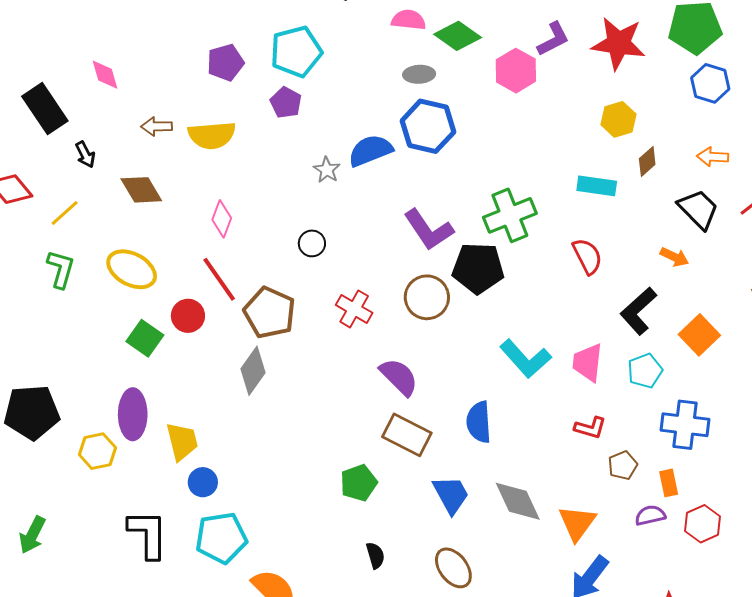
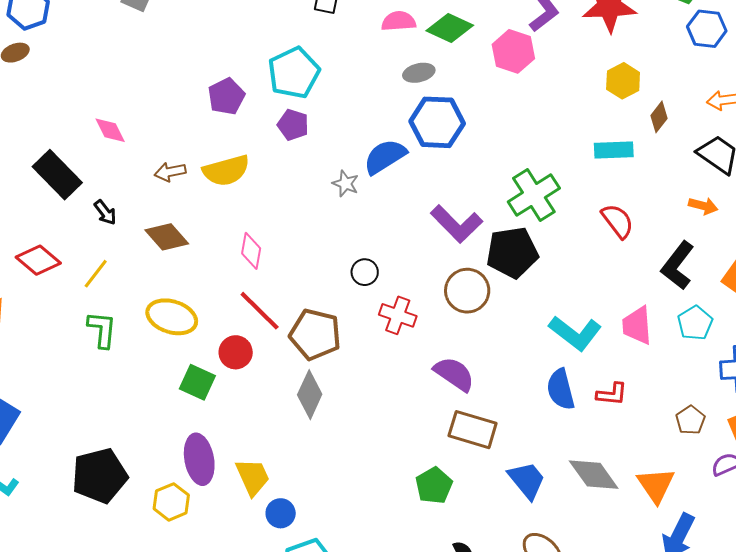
black circle: (312, 243) -> (365, 272), moved
blue semicircle: (479, 422) -> (561, 389), moved
red L-shape: (590, 428) -> (612, 394), moved

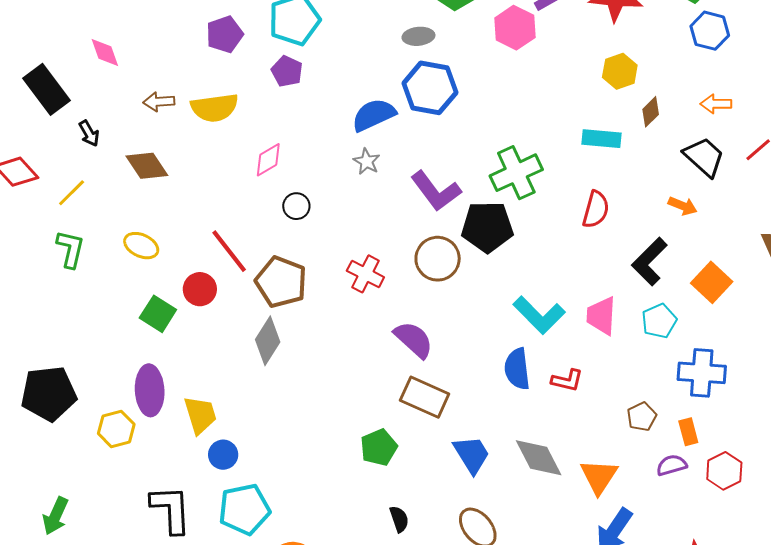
gray star: (346, 184) -> (367, 161), moved
red semicircle: (618, 221) -> (596, 209), turned 45
pink diamond: (251, 251) -> (268, 160), moved, turned 42
black circle: (365, 272) -> (296, 206), moved
yellow ellipse: (172, 317) -> (141, 246), size x0.7

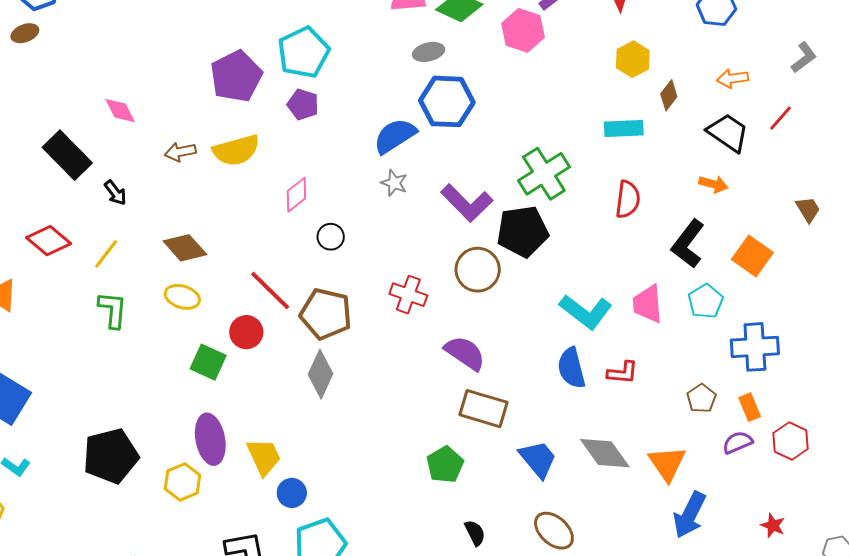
purple pentagon: (225, 34) -> (236, 76), size x1.4
brown diamond: (147, 166) -> (185, 248), moved

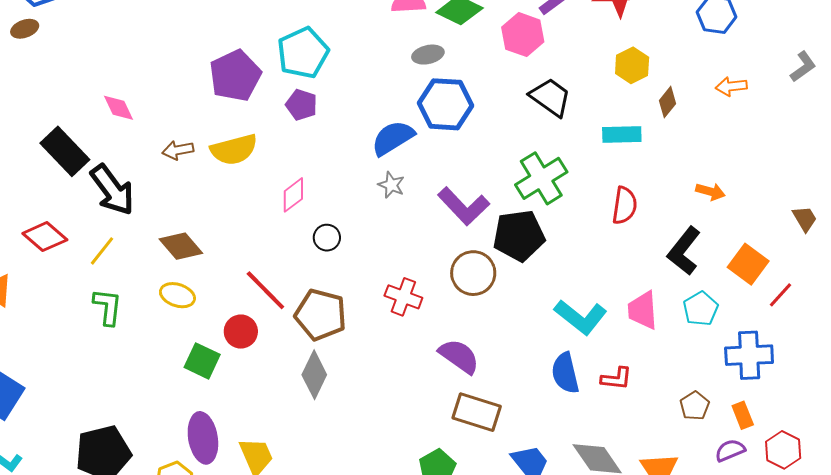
red line: (781, 118) -> (780, 295), moved
black trapezoid: (728, 133) -> (550, 97), moved
black arrow: (115, 193) -> (112, 190), size x2.0

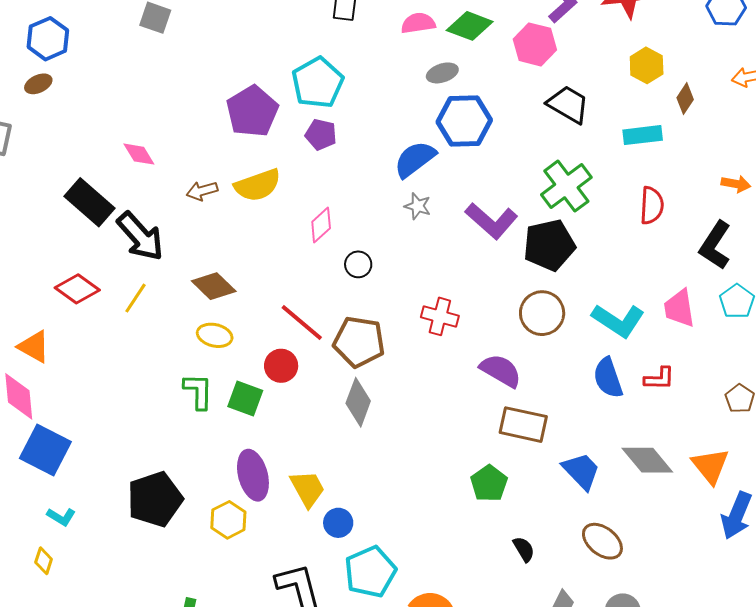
brown circle: (473, 273) -> (542, 313), moved
green L-shape: (108, 307) -> (198, 391), moved

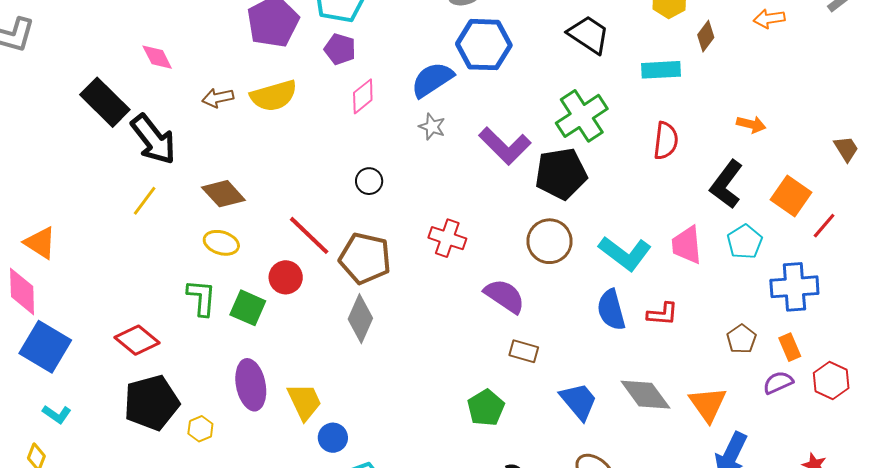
pink diamond: (321, 225) -> (363, 96), moved
red diamond: (77, 289) -> (137, 340), moved
brown rectangle: (523, 425) -> (524, 351), size x0.6
yellow hexagon: (228, 520) -> (200, 429), moved, size x0.7

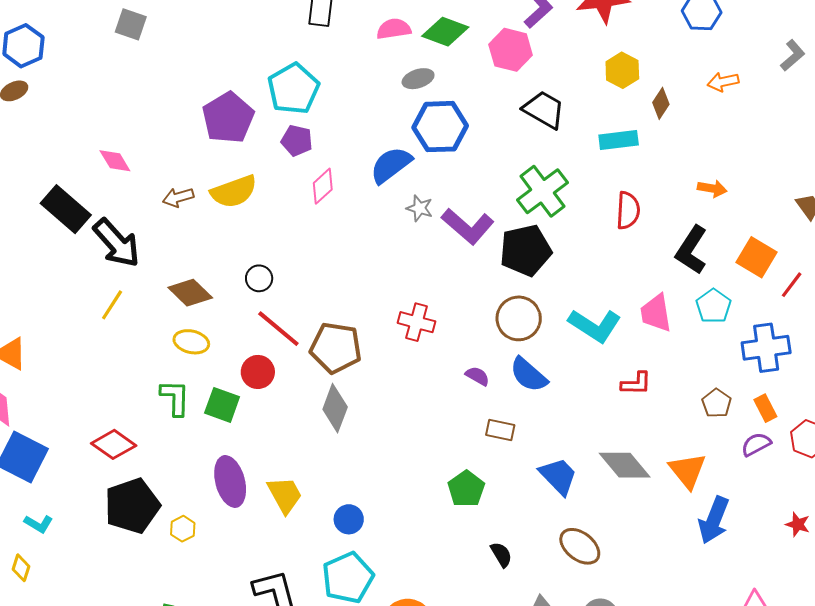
gray star: (432, 127) -> (420, 208), moved
black circle: (369, 181) -> (259, 278), moved
purple semicircle: (505, 296) -> (477, 376), size x0.6
blue semicircle: (611, 310) -> (529, 375), moved, turned -30
blue circle: (333, 438) -> (349, 519), moved

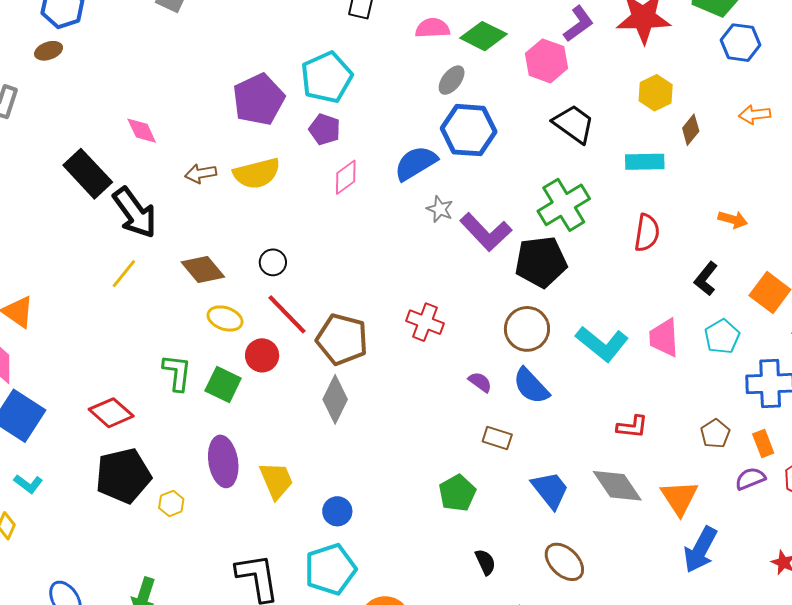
gray ellipse: (418, 79) -> (452, 80), turned -40
black L-shape: (691, 250) -> (706, 279), size x0.7
yellow ellipse: (191, 342) -> (225, 318), moved
red L-shape: (636, 384) -> (632, 427), moved

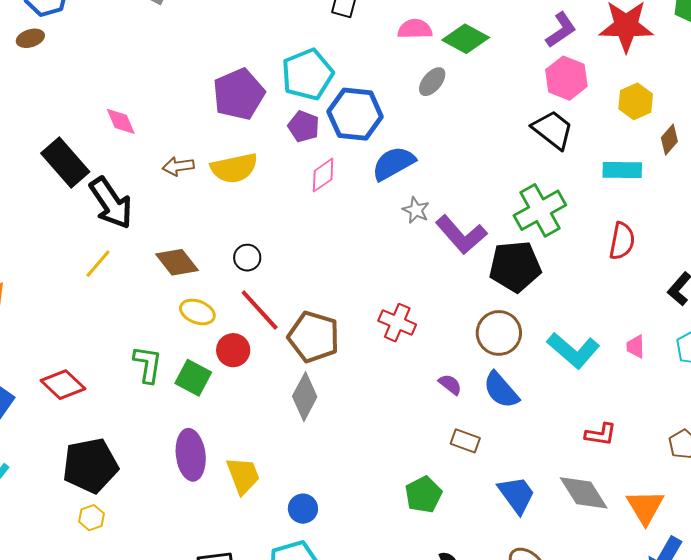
pink hexagon: (547, 61) -> (566, 78), moved
blue hexagon: (469, 130) -> (355, 114), moved
pink trapezoid: (664, 338) -> (636, 347), size x0.6
red diamond: (111, 413) -> (63, 385), moved
yellow hexagon: (171, 504) -> (92, 518), moved

